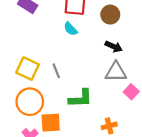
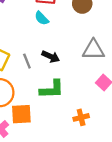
black arrow: (114, 47) -> (51, 57), moved
gray triangle: (116, 72) -> (93, 50), moved

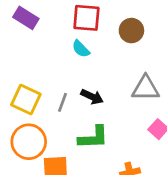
gray line: (27, 61) -> (62, 102), turned 42

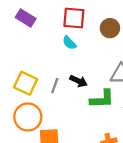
green L-shape: (93, 138) -> (102, 99), moved

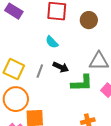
cyan semicircle: (69, 43) -> (52, 42), moved

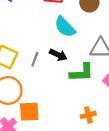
cyan semicircle: (52, 42) -> (65, 27), moved, size x1.5

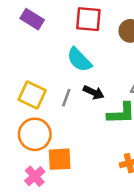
cyan semicircle: (65, 27) -> (79, 60), moved

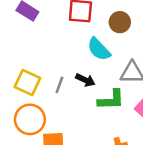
cyan semicircle: (79, 60) -> (99, 49), moved

